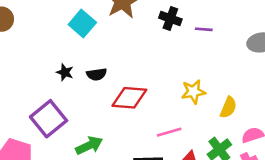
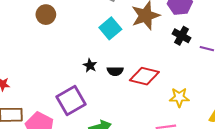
yellow star: (193, 92) -> (179, 97), moved
red diamond: (129, 98) -> (144, 76), moved

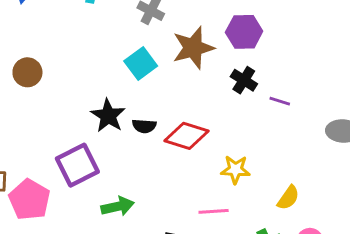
brown circle: (46, 15) -> (27, 72), moved
black star: (90, 65) -> (108, 116), size x1.6

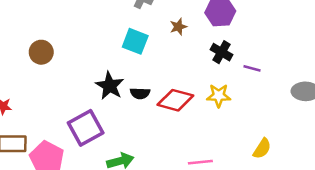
brown star: (193, 48) -> (178, 27), size x0.5
cyan square: (141, 63) -> (135, 41), turned -30
yellow star: (235, 170) -> (219, 96), moved

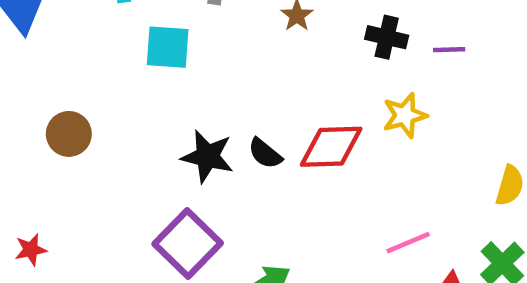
cyan square: (135, 41) -> (168, 47), moved
black semicircle: (140, 93) -> (265, 153), turned 54

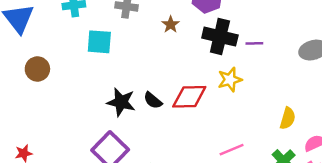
black cross: (387, 37) -> (220, 37), size x1.5
brown circle: (69, 134) -> (37, 69), moved

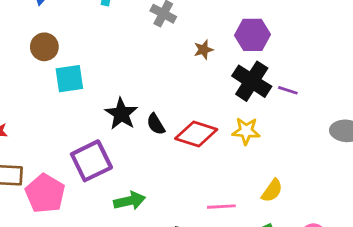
cyan square: (99, 42) -> (69, 79), moved, turned -32
purple line: (254, 43) -> (288, 90), moved
yellow semicircle: (288, 118) -> (272, 191), moved

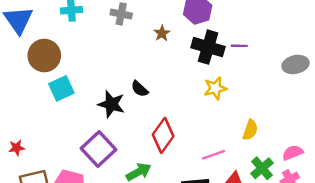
brown circle: (44, 47) -> (44, 55), moved, size x1.4
black semicircle: (156, 124) -> (140, 89), moved
red diamond: (196, 134) -> (163, 135), moved, turned -56

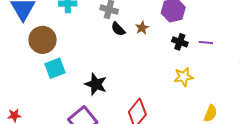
black cross: (208, 47) -> (180, 42), size x0.6
black semicircle: (140, 89) -> (118, 29), moved

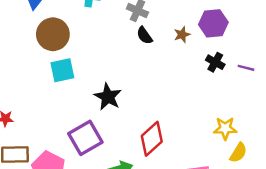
brown star: (142, 28) -> (182, 35), moved
yellow star: (184, 77) -> (225, 128), moved

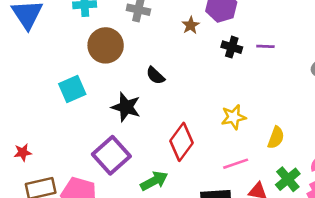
brown circle: (53, 34) -> (106, 45), moved
black semicircle: (144, 35) -> (155, 76), moved
yellow star: (225, 128) -> (234, 117), moved

